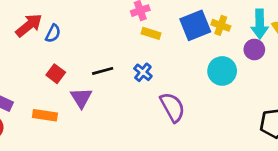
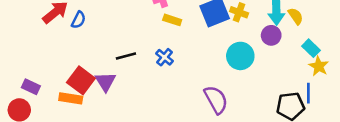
red square: (56, 74) -> (81, 80), moved, size x1.5
purple semicircle: (172, 107) -> (216, 100), moved

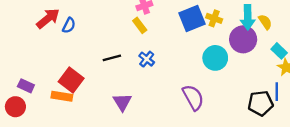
yellow rectangle: (172, 20) -> (140, 25), moved, turned 35
purple circle: (271, 35) -> (243, 39), size x1.5
purple triangle: (105, 82) -> (122, 102), moved

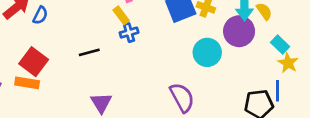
blue cross: (147, 59) -> (129, 33), moved, turned 35
red square: (71, 80) -> (34, 62), moved
orange rectangle: (62, 96) -> (27, 83), moved

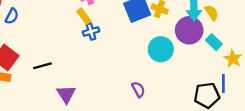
cyan rectangle: (280, 44) -> (214, 42), moved
black line: (89, 52) -> (43, 66), moved
purple semicircle: (182, 97) -> (138, 89), size x0.6

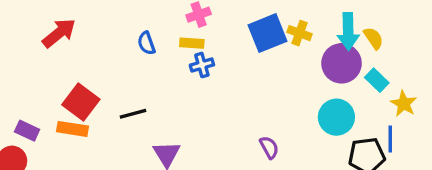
blue semicircle: (12, 16) -> (146, 43), moved, turned 133
yellow rectangle: (84, 16) -> (192, 43), turned -49
cyan circle: (161, 49) -> (336, 117), moved

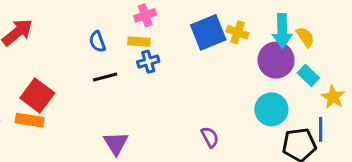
black line: (133, 114) -> (105, 77), moved

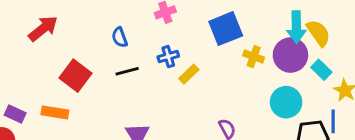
yellow cross: (238, 32) -> (254, 57), moved
yellow semicircle: (305, 37) -> (318, 33), size x1.4
yellow rectangle: (139, 42) -> (189, 74), moved, turned -48
red square: (37, 95) -> (75, 76), moved

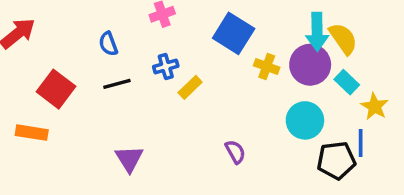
blue square: (226, 29) -> (234, 33), turned -36

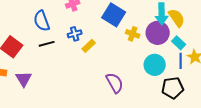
blue semicircle: (108, 44) -> (42, 21), size x1.5
blue line: (361, 143) -> (181, 61), moved
purple semicircle: (235, 152) -> (115, 83), size x1.5
purple triangle: (129, 159) -> (24, 79), moved

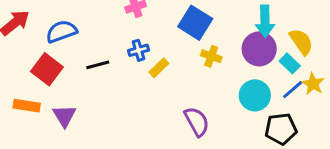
yellow semicircle: (177, 18) -> (301, 42), moved
blue semicircle: (42, 21) -> (61, 31), moved, turned 90
yellow cross: (133, 34) -> (211, 56), moved
blue line: (181, 61) -> (293, 90), turned 49

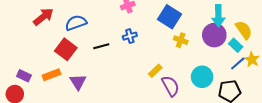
yellow rectangle: (159, 68) -> (155, 71), moved
cyan circle: (255, 95) -> (202, 77), moved
orange rectangle: (27, 106) -> (51, 75), turned -30

